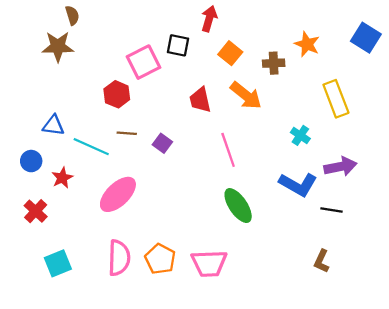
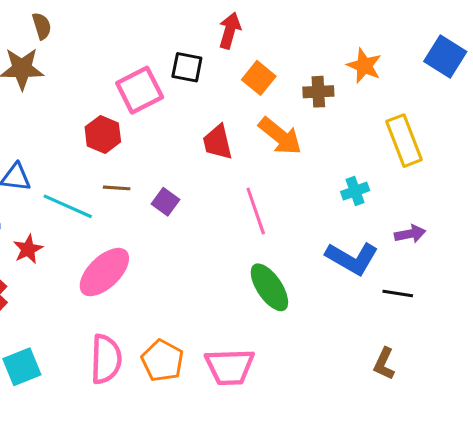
cyan cross: (300, 135) -> (355, 191), turned 36
purple arrow: (340, 167) -> (410, 234), size x0.7

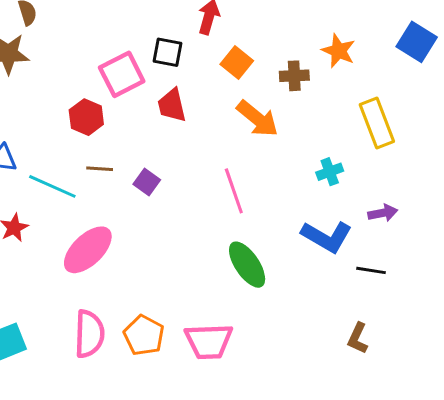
red trapezoid: (217, 142) -> (172, 105), moved

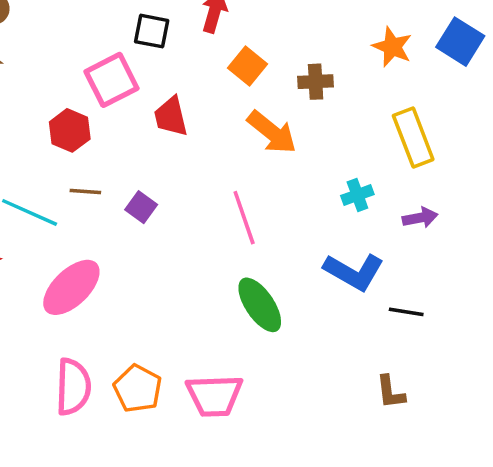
orange star: (339, 51) -> (392, 47), moved
black square: (167, 52) -> (152, 31), moved
purple arrow: (383, 213) -> (420, 218), moved
brown L-shape: (358, 338) -> (391, 392), turned -32

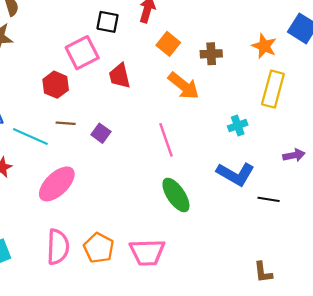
orange star: (392, 47) -> (264, 46), moved
yellow rectangle: (413, 137) -> (273, 89), turned 36
purple arrow: (420, 218) -> (294, 155), moved
brown L-shape: (391, 392) -> (263, 272), moved

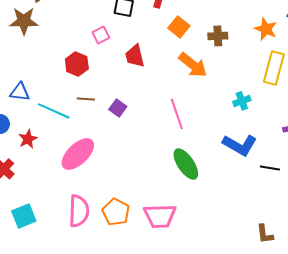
pink square: (82, 53) -> (101, 35), size x0.6

